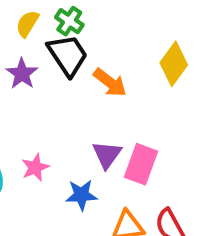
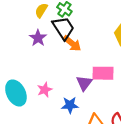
orange arrow: (110, 83) -> (72, 43), moved
pink rectangle: (141, 164) -> (103, 73), moved, turned 70

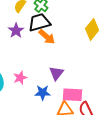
black trapezoid: (63, 28) -> (39, 22), turned -75
pink rectangle: (103, 73) -> (73, 95), moved

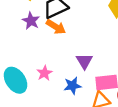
orange arrow: (47, 37) -> (56, 27), moved

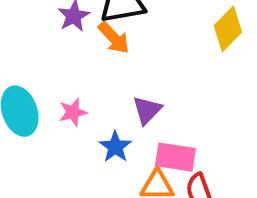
blue star: (72, 86) -> (115, 147), turned 30

